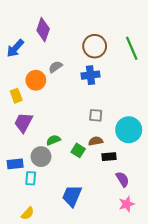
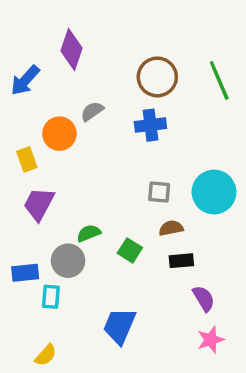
cyan circle: (129, 130) -> (214, 192), moved
brown semicircle: (96, 141) -> (171, 228), moved

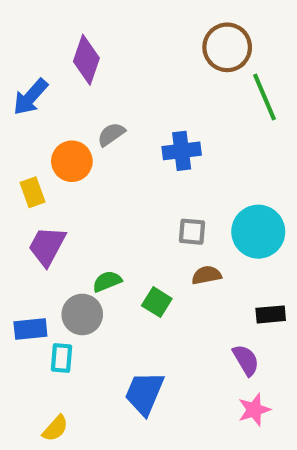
brown circle: (157, 77) -> (227, 47), moved
black rectangle: (181, 261) -> (271, 314), moved

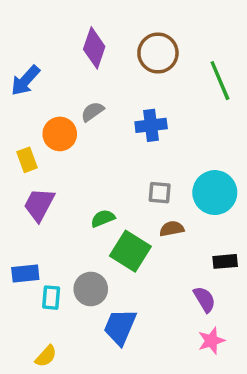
brown circle: (227, 47) -> (158, 53), moved
purple diamond: (86, 60) -> (94, 48), moved
green semicircle: (107, 281) -> (103, 218), moved
green square: (157, 302) -> (130, 251), size x1.6
gray circle: (82, 314) -> (91, 289), moved

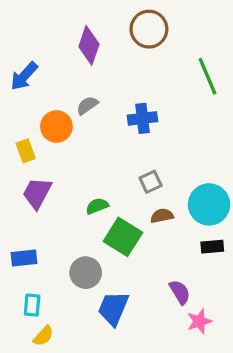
brown circle: (158, 53) -> (149, 29), moved
gray square: (160, 193) -> (151, 182), turned -30
cyan circle: (215, 193) -> (209, 204), moved
cyan rectangle: (51, 298) -> (32, 305), moved
purple semicircle: (204, 299) -> (180, 292), moved

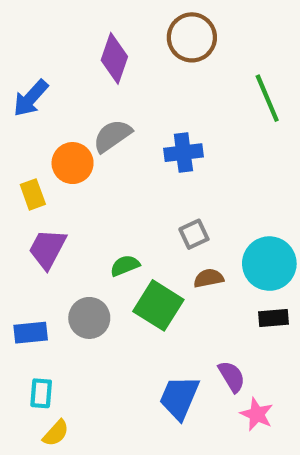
gray semicircle: (87, 105) -> (112, 136), size x1.4
gray circle: (86, 273) -> (89, 318), moved
blue trapezoid: (113, 308) -> (179, 397), moved
pink star: (199, 321) -> (257, 414), turned -30

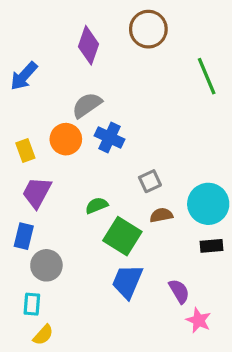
blue cross: (183, 153) -> (110, 138), moved, turned 32
orange circle: (73, 163) -> (66, 139), moved
gray circle: (89, 318) -> (46, 265), moved
blue rectangle: (31, 333) -> (24, 236), moved, turned -70
blue trapezoid: (179, 397) -> (127, 281), moved

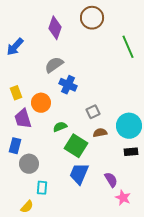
orange circle: (66, 139) -> (41, 103), moved
purple trapezoid: (37, 193) -> (23, 119), turned -45
cyan rectangle: (32, 304) -> (42, 188), moved

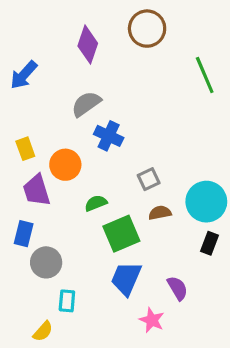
green square: (76, 146) -> (121, 234), turned 35
black rectangle: (131, 152) -> (210, 243), turned -64
pink star: (123, 198) -> (152, 320), moved

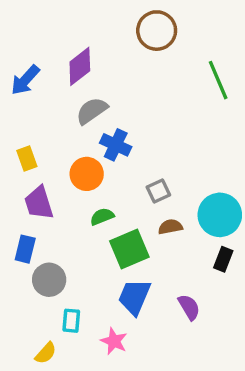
purple diamond: (88, 45) -> (80, 66), moved, turned 33
orange circle: (65, 165) -> (87, 174), moved
pink star: (152, 320) -> (114, 341), moved

